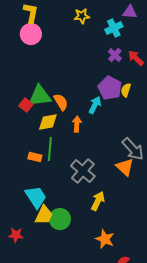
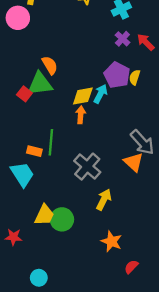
pink circle: (31, 34) -> (18, 18), moved
orange semicircle: (61, 102) -> (50, 65), moved
yellow diamond: (48, 122) -> (83, 96), moved
cyan trapezoid: (36, 197) -> (22, 174), moved

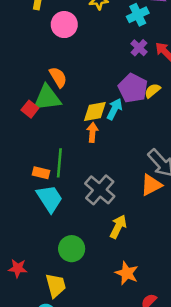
pink circle: (18, 18) -> (64, 25), moved
yellow semicircle: (135, 77) -> (152, 91), turned 32
orange triangle: (134, 162) -> (151, 185), turned 50
cyan trapezoid: (22, 174) -> (50, 198), moved
yellow trapezoid: (44, 215) -> (56, 285), moved, turned -40

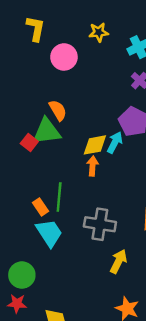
orange rectangle: (41, 173) -> (40, 207), turned 42
gray cross: (100, 190) -> (100, 224), turned -32
green circle: (72, 249) -> (22, 275), moved

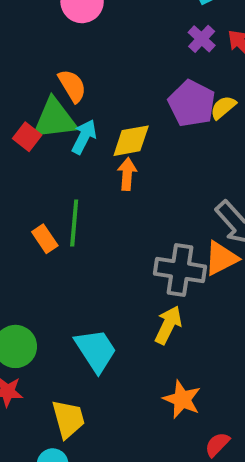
cyan arrow: (115, 142) -> (84, 137), moved
gray cross: (100, 224) -> (180, 270), moved
cyan trapezoid: (49, 233) -> (96, 350), moved

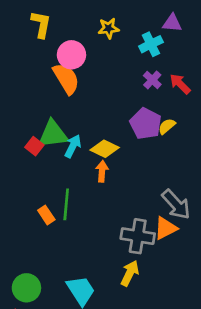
orange semicircle: (72, 86) -> (66, 79), moved, size x1.4
yellow diamond: (131, 141) -> (105, 149), turned 36

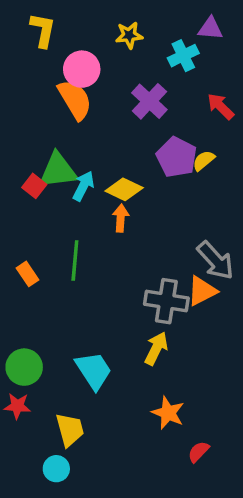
purple cross: (152, 80) -> (149, 101), moved, size x1.5
orange rectangle: (46, 215) -> (28, 274), moved

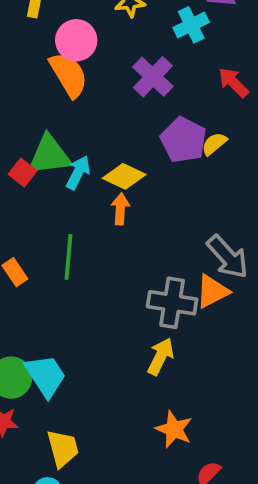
cyan trapezoid: (94, 370) -> (46, 376), moved

